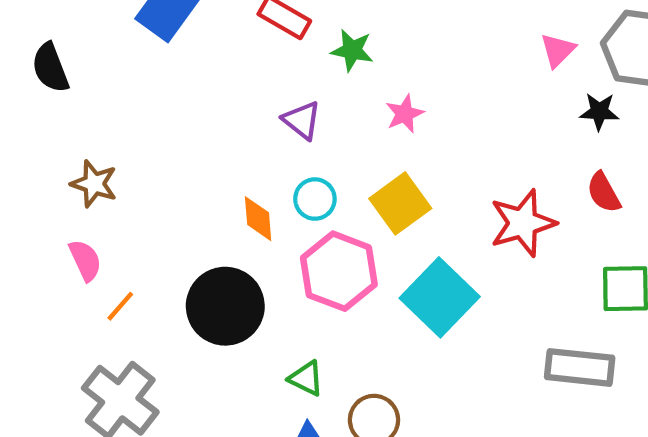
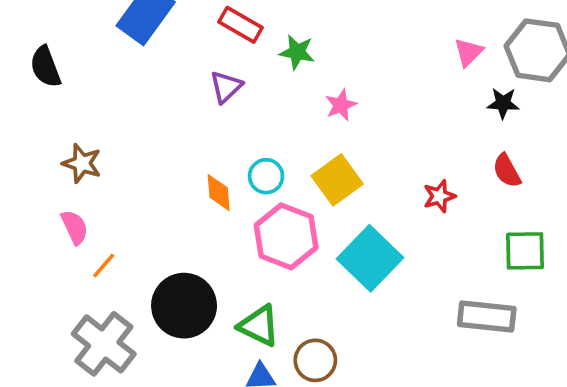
purple triangle: (302, 120) -> (226, 87), moved, turned 39
red star: (523, 223) -> (439, 196), size x0.6
black circle: (225, 306) -> (184, 306), moved
green triangle: (306, 378) -> (259, 326), size x1.4

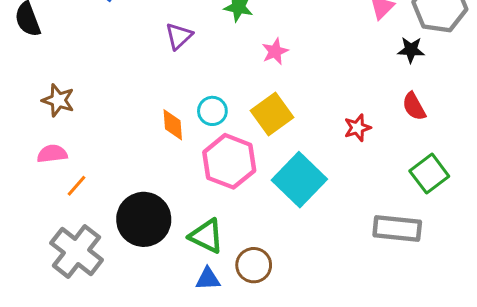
pink semicircle: (75, 227) -> (52, 154), turned -72
green square: (525, 251) -> (429, 174), turned -36

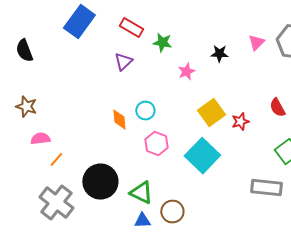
black star: (411, 50) -> (219, 54), moved
brown star: (58, 100) -> (26, 107), moved
yellow square: (272, 114) -> (211, 113), moved
pink hexagon: (229, 161) -> (156, 144), size x0.7

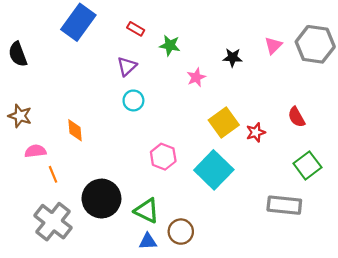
red rectangle: (131, 28) -> (136, 29), size x0.7
cyan circle: (145, 111) -> (133, 100), moved
orange diamond: (119, 120) -> (75, 130), moved
orange line: (56, 160) -> (53, 174), turned -63

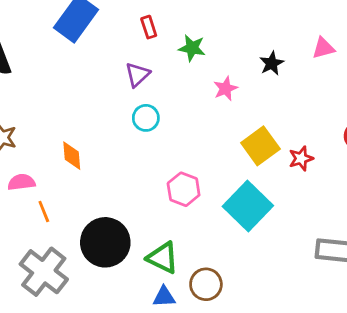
red rectangle: (136, 29) -> (149, 27), turned 42
pink triangle: (273, 45) -> (323, 48), turned 30
black star: (233, 58) -> (272, 63), turned -30

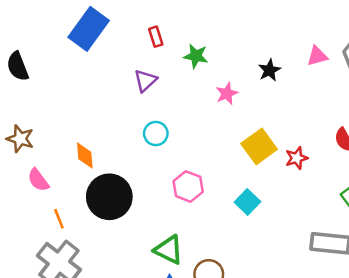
cyan circle: (146, 118) -> (156, 134), moved
pink semicircle: (21, 182) -> (38, 180), turned -120
cyan square: (248, 206) -> (247, 202), size x0.6
orange line: (44, 212) -> (59, 219), moved
black circle: (105, 242) -> (109, 197), moved

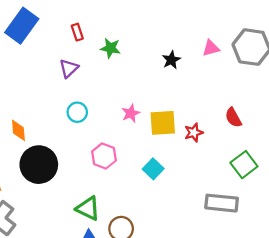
pink star: (227, 93) -> (131, 113), moved
yellow square: (259, 146) -> (163, 123), turned 32

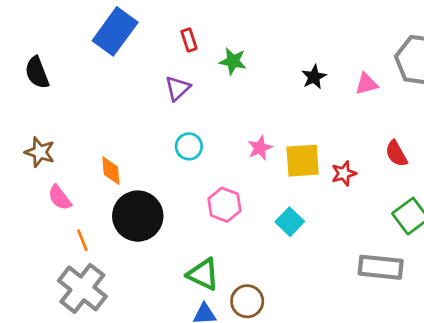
pink triangle: (211, 48) -> (366, 84), moved

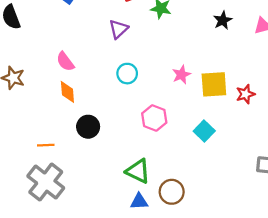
pink semicircle: (60, 198) -> (65, 62), moved
black circle: (138, 216) -> (88, 127), size x0.6
orange line: (82, 240) -> (46, 145), turned -70

